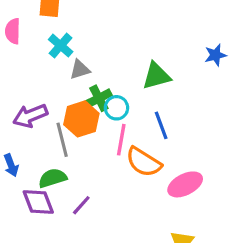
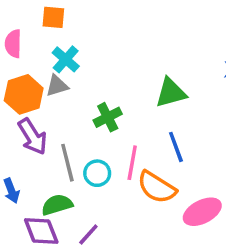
gray triangle: (80, 69) -> (57, 86), moved
cyan circle: (116, 108) -> (97, 173), moved
purple arrow: (30, 116) -> (32, 136), turned -100
orange hexagon: (81, 119) -> (24, 94), moved

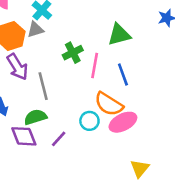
pink line: (132, 163) -> (95, 66), moved
cyan circle: (97, 173) -> (89, 121), moved
pink ellipse: (202, 212) -> (123, 122), moved

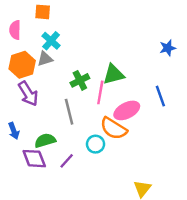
green triangle: (119, 35) -> (114, 74), moved
blue line: (123, 75) -> (160, 96), moved
gray line: (43, 86) -> (69, 112), moved
pink ellipse: (123, 122) -> (127, 110), moved

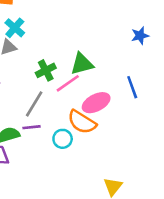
pink line: (100, 92) -> (68, 83), turned 45
gray line: (69, 112) -> (34, 104), turned 45
purple line: (67, 161) -> (32, 127), moved, turned 42

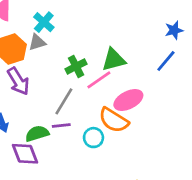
blue line: (132, 87) -> (166, 61), moved, turned 60

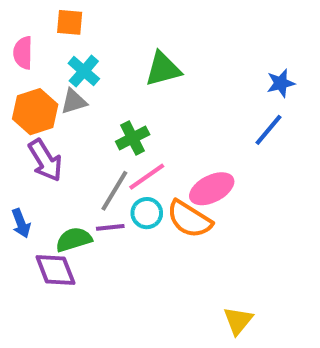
green triangle: (114, 60) -> (163, 69), moved
pink line: (99, 80) -> (147, 177), moved
cyan circle: (93, 138) -> (147, 213), moved

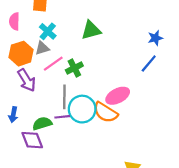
pink line: (147, 177) -> (53, 64), moved
gray line: (114, 191) -> (64, 97), turned -30
cyan circle: (147, 213) -> (82, 109), size x1.6
blue arrow: (21, 223) -> (13, 115), turned 32

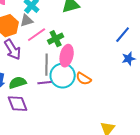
blue star: (155, 38) -> (129, 59), moved
pink ellipse: (118, 96) -> (67, 56), moved, turned -50
orange semicircle: (105, 112) -> (84, 79), size x0.7
green semicircle: (42, 123) -> (18, 83), moved

